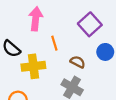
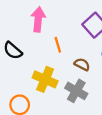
yellow cross: (33, 66) -> (45, 79), moved, turned 30

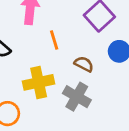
yellow cross: (45, 79) -> (39, 82), turned -35

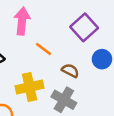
orange line: (54, 40) -> (44, 49), turned -36

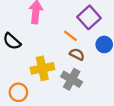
orange line: (44, 49) -> (71, 36), moved

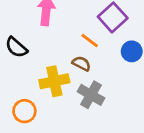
brown semicircle: (77, 54) -> (81, 64), moved

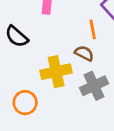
orange line: (90, 40) -> (93, 29), turned 42
gray cross: (91, 95) -> (94, 86), turned 35

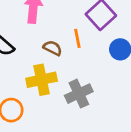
brown semicircle: (84, 53) -> (53, 48), moved

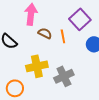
brown semicircle: (53, 48) -> (45, 33), moved

